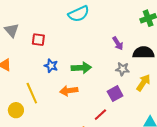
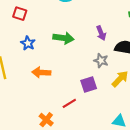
green arrow: (81, 68) -> (63, 38), moved

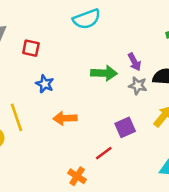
green arrow: (63, 38) -> (104, 73), moved
gray star: (101, 61) -> (138, 86), moved

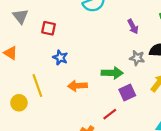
purple arrow: (134, 62) -> (133, 27), moved
green arrow: (104, 73) -> (112, 73), moved

